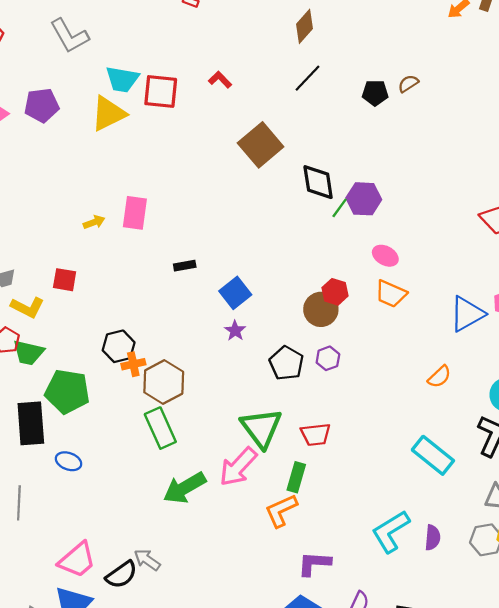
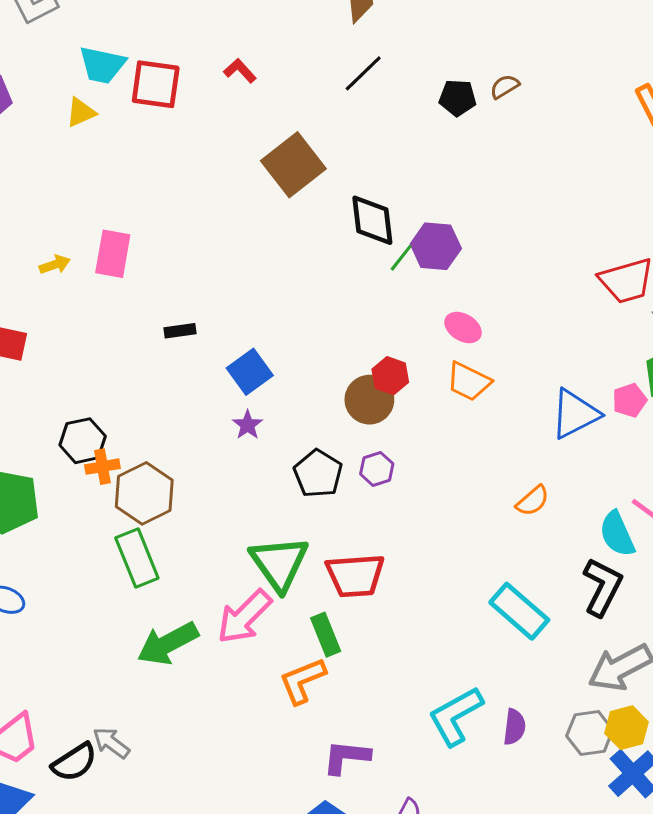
yellow triangle: (108, 113) -> (81, 112), size x0.6
red trapezoid: (316, 435) -> (355, 575), size x1.4
green rectangle: (296, 477) -> (326, 635), turned -40

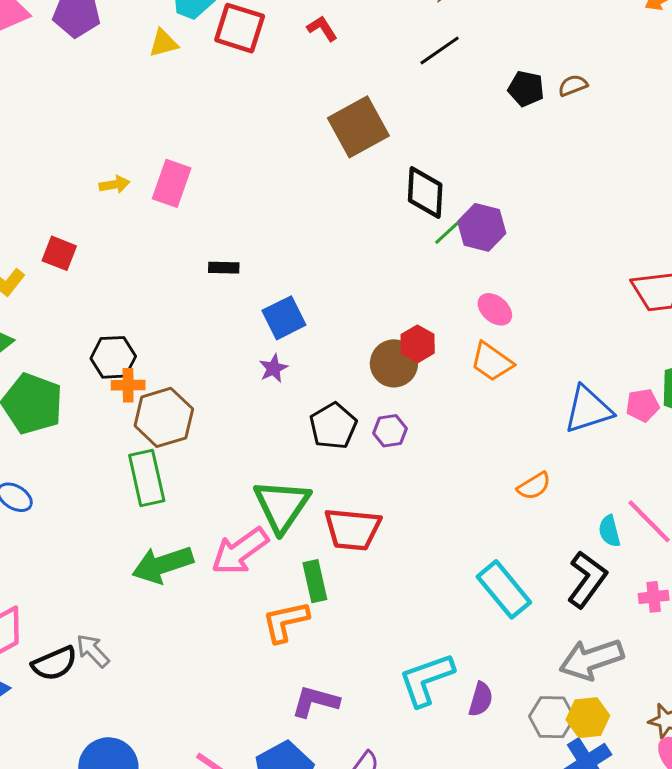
cyan semicircle: (617, 534) -> (609, 531), size x0.7

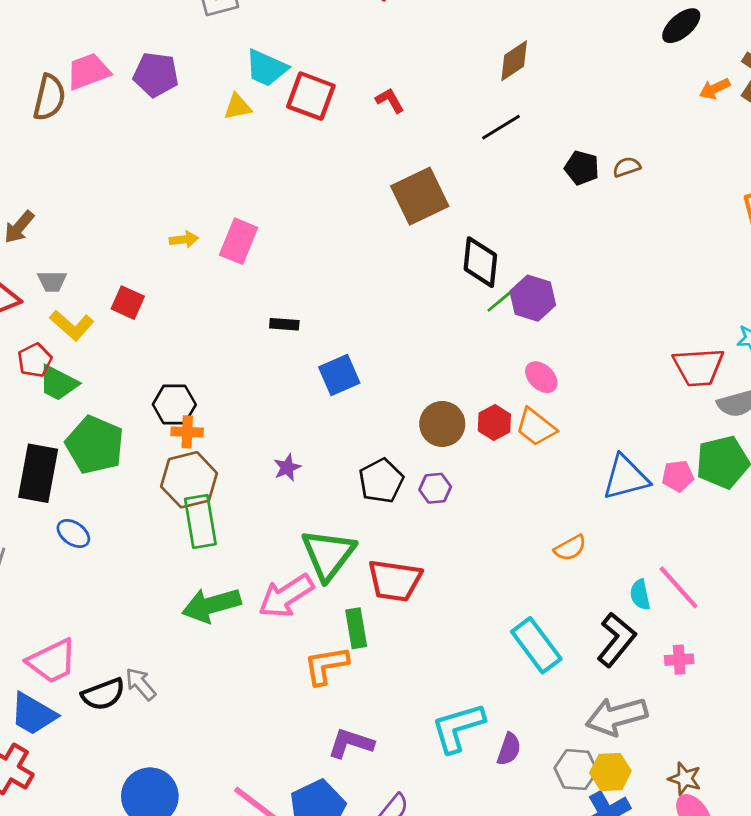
red hexagon: (418, 344) -> (494, 423), moved
purple star: (273, 368) -> (287, 468), moved
brown hexagon: (164, 417) -> (189, 480), moved

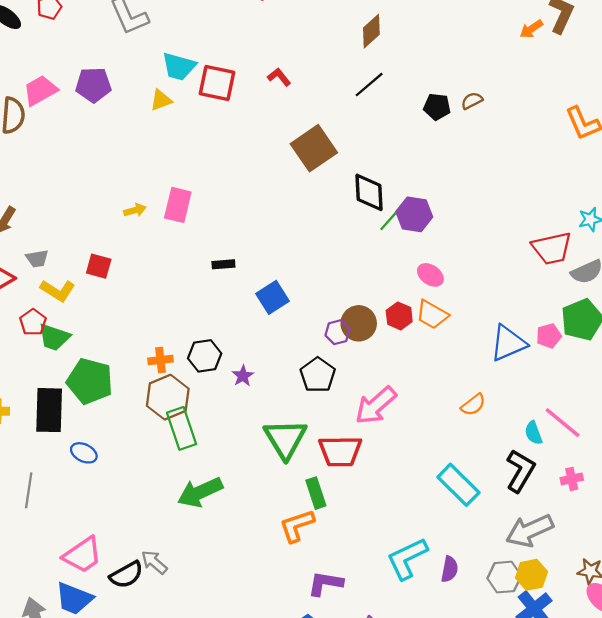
black hexagon: (174, 405) -> (205, 356), moved
purple hexagon: (435, 488) -> (337, 332), moved
pink arrow: (286, 596) -> (376, 405), moved

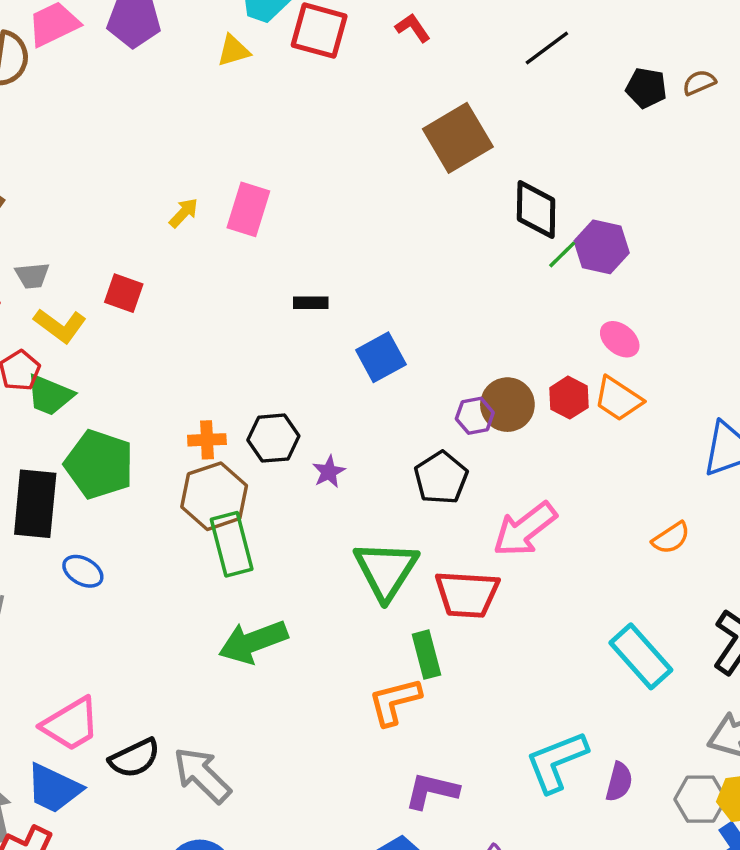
yellow arrow: (135, 210) -> (184, 213), turned -35
gray arrow: (154, 562) -> (202, 775), moved, size x1.5

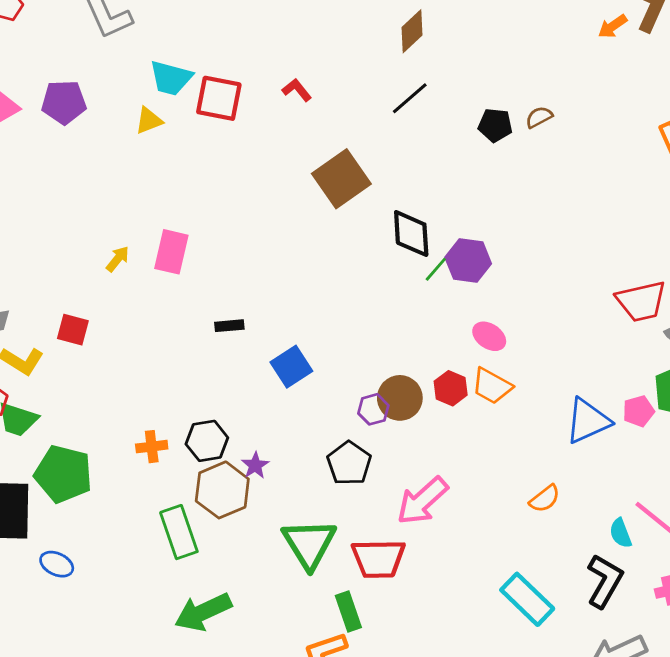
brown hexagon: (214, 496) -> (222, 490), moved

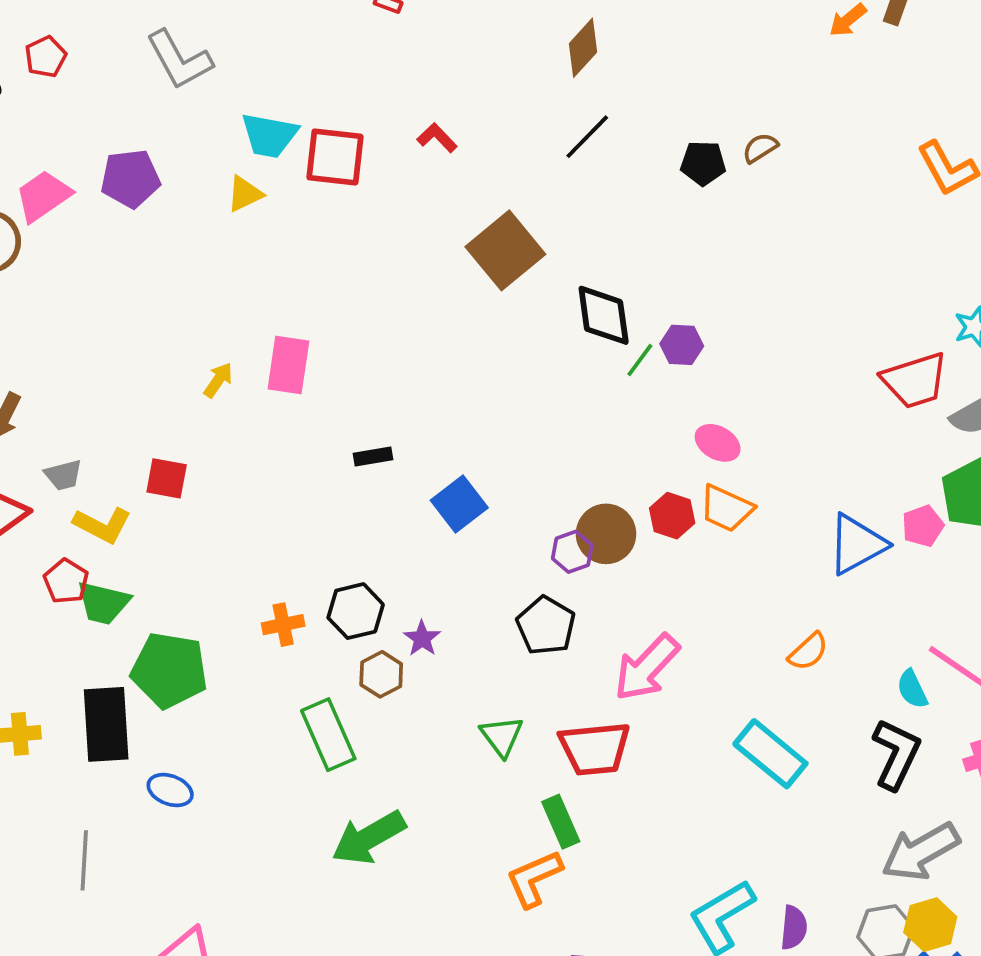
purple hexagon: (468, 260) -> (682, 345), size x0.7
brown hexagon: (222, 490) -> (381, 674), size x0.6
green triangle: (309, 544) -> (502, 736), size x0.6
cyan rectangle: (527, 599) -> (770, 754), moved

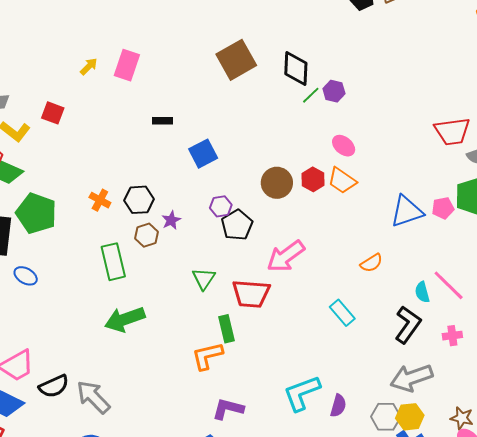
brown square: (505, 250) -> (236, 60), moved
purple hexagon: (572, 552) -> (221, 206), moved
orange cross: (283, 625) -> (100, 200), turned 30
cyan rectangle: (770, 754) -> (342, 313), size x0.7

